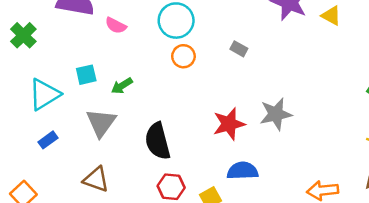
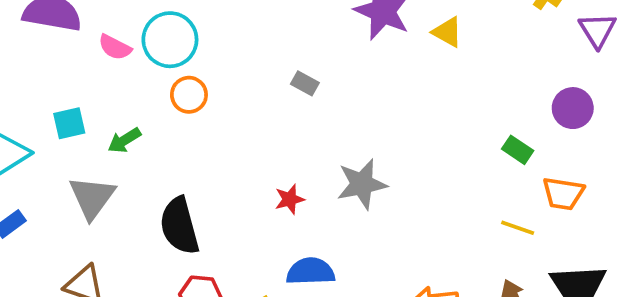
cyan circle: (176, 21) -> (170, 40), moved
orange circle: (183, 56) -> (189, 95), moved
red star: (229, 124) -> (290, 199), size x0.6

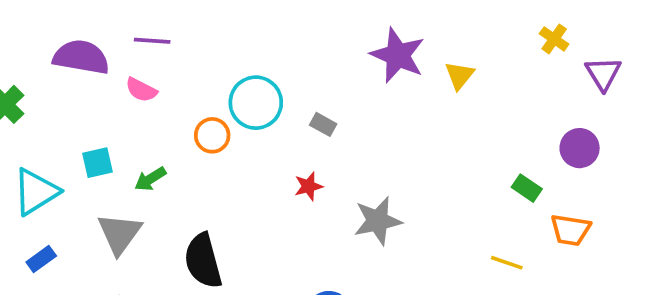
yellow triangle: (447, 32) -> (459, 75), turned 40
cyan circle: (170, 40) -> (256, 103), moved
red star: (290, 199) -> (309, 186), moved
yellow line: (518, 228) -> (507, 263), moved

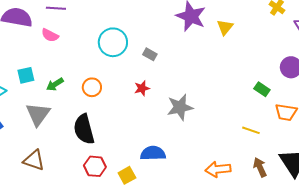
orange circle: (212, 135) -> (92, 87), moved

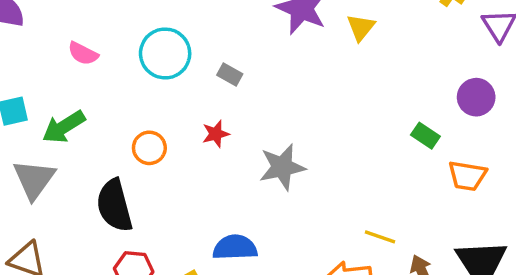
pink semicircle: (50, 35) -> (83, 53), moved
green arrow: (55, 84) -> (64, 127), size x1.4
orange circle: (92, 87) -> (149, 148), moved
yellow line: (251, 130) -> (380, 237), moved

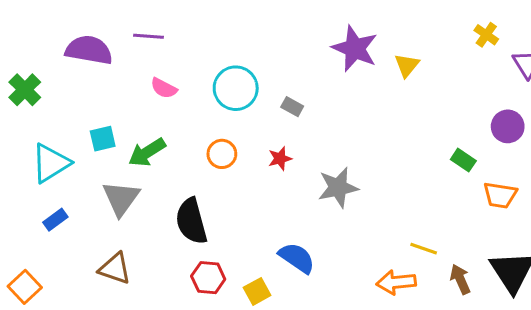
orange circle: (149, 148) -> (222, 154), moved
blue semicircle: (235, 247) -> (297, 258), turned 36

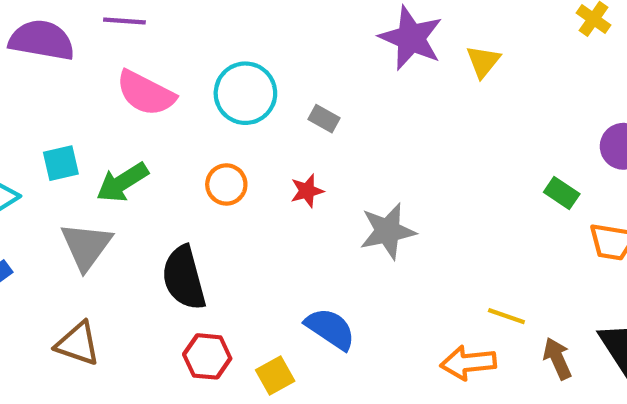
pink semicircle: (164, 88) -> (146, 93), size x1.6

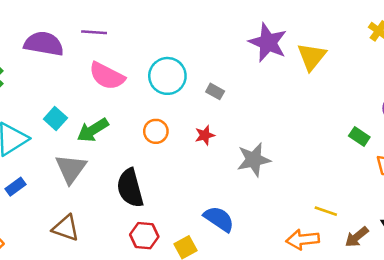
yellow triangle: (483, 61) -> (312, 57), size x1.4
cyan square: (61, 163) -> (55, 118), turned -35
brown arrow: (557, 359) -> (357, 237), turned -105

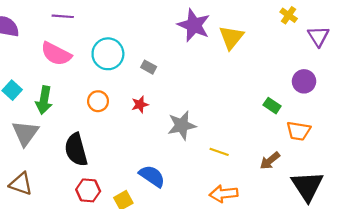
purple line: (94, 32) -> (63, 16), moved
green arrow: (93, 130) -> (44, 100), turned -48
yellow line: (326, 211) -> (219, 152), moved
brown arrow: (357, 237) -> (270, 161), moved

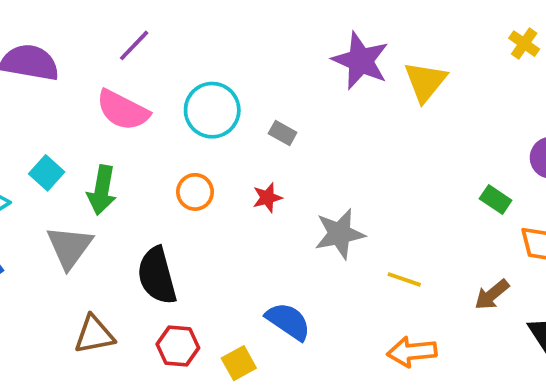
purple line: (63, 16) -> (134, 45), turned -50
brown triangle: (21, 184) -> (94, 335), moved, turned -30

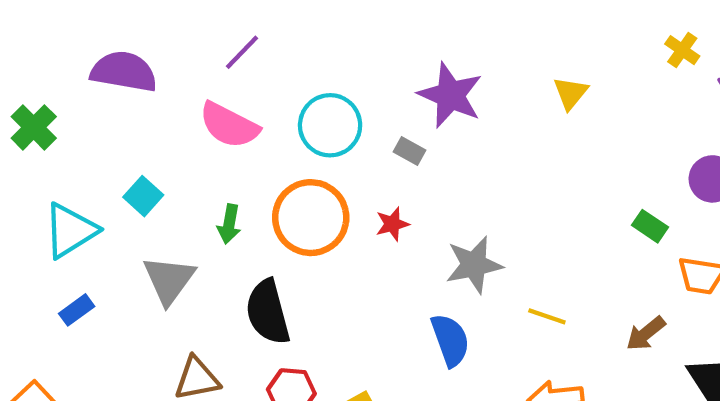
purple star: (361, 61) -> (450, 95), moved
yellow triangle: (425, 82) -> (571, 93), size x0.7
green arrow: (102, 190) -> (229, 224), moved, size x0.7
orange circle: (195, 192) -> (311, 218), size x1.8
blue semicircle: (288, 321) -> (450, 340), moved, turned 36

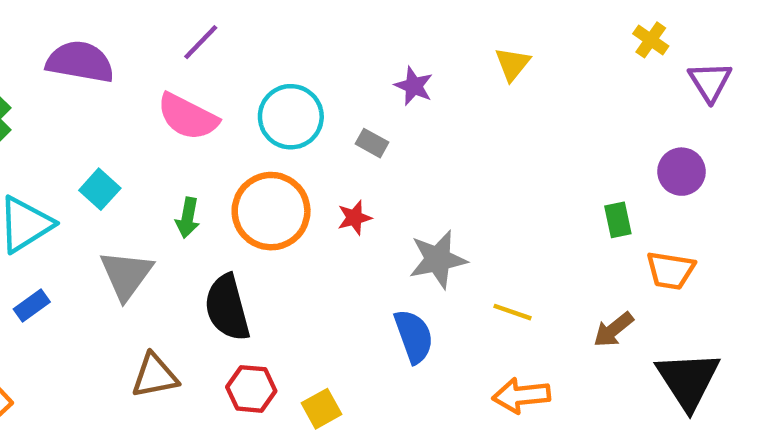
yellow triangle: (571, 93) -> (512, 64), moved
purple star: (450, 95) -> (414, 86), size x0.6
green rectangle: (650, 226) -> (618, 220), turned 44

